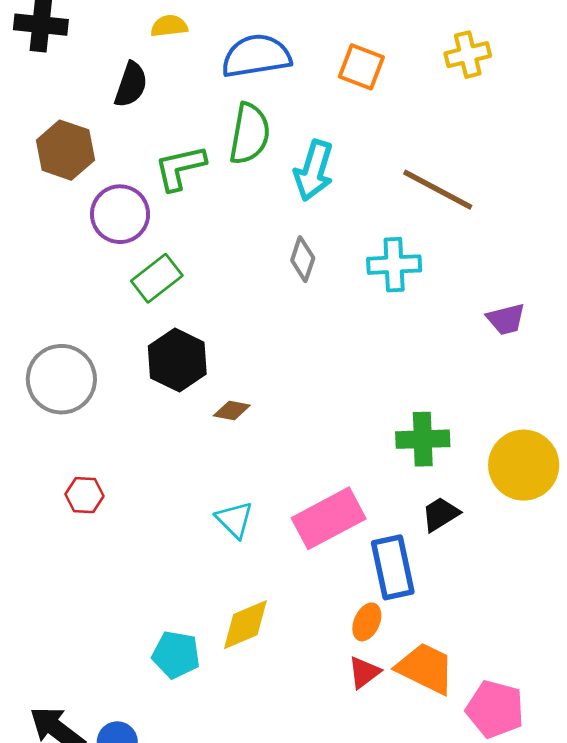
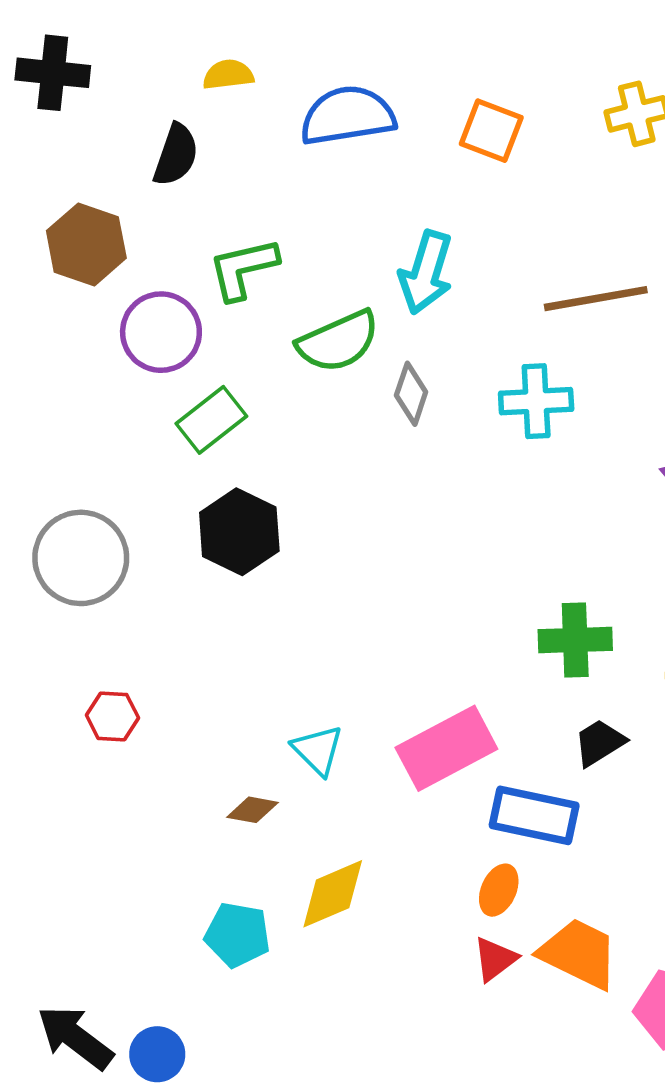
green semicircle: (250, 134) -> (338, 341), moved, turned 56
brown line: (438, 190) -> (596, 299), turned -38
brown diamond: (232, 411) -> (252, 810), moved
blue rectangle: (393, 567) -> (534, 815), turned -66

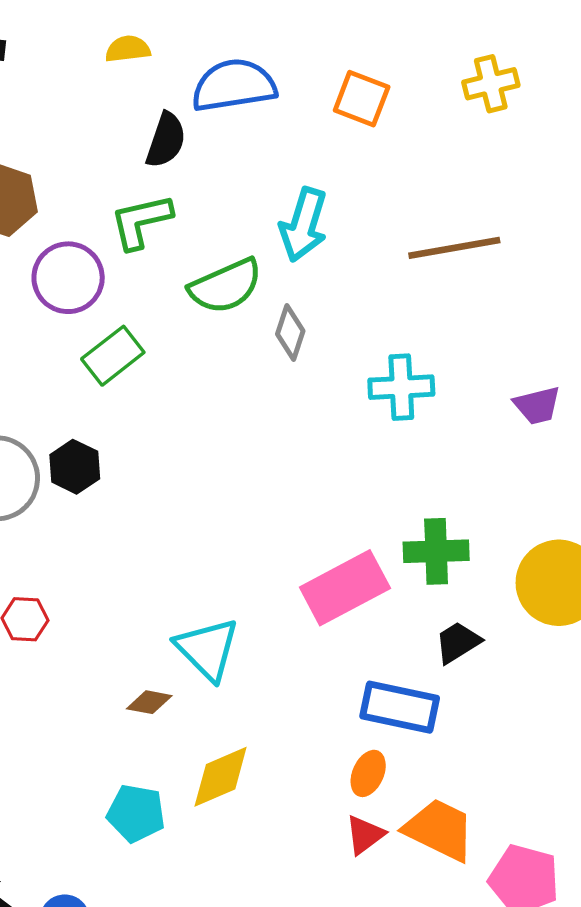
black semicircle: (176, 155) -> (166, 140), moved
cyan cross: (536, 401) -> (401, 387), moved
black hexagon: (239, 532) -> (75, 467), moved, size x0.7
pink rectangle: (446, 748) -> (345, 588), moved
cyan triangle: (318, 750) -> (207, 649), size x1.4

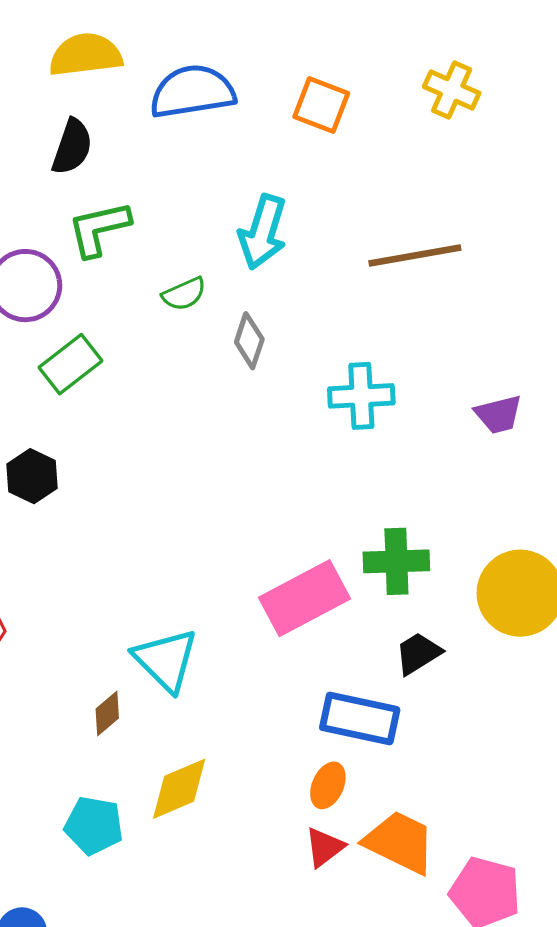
yellow semicircle: (128, 49) -> (86, 55), size x1.6
yellow cross: (491, 84) -> (452, 90), turned 38
black semicircle: (166, 140) -> (72, 147), moved
green semicircle: (226, 286) -> (184, 294), size x0.6
brown diamond: (149, 702) -> (107, 714), turned -51

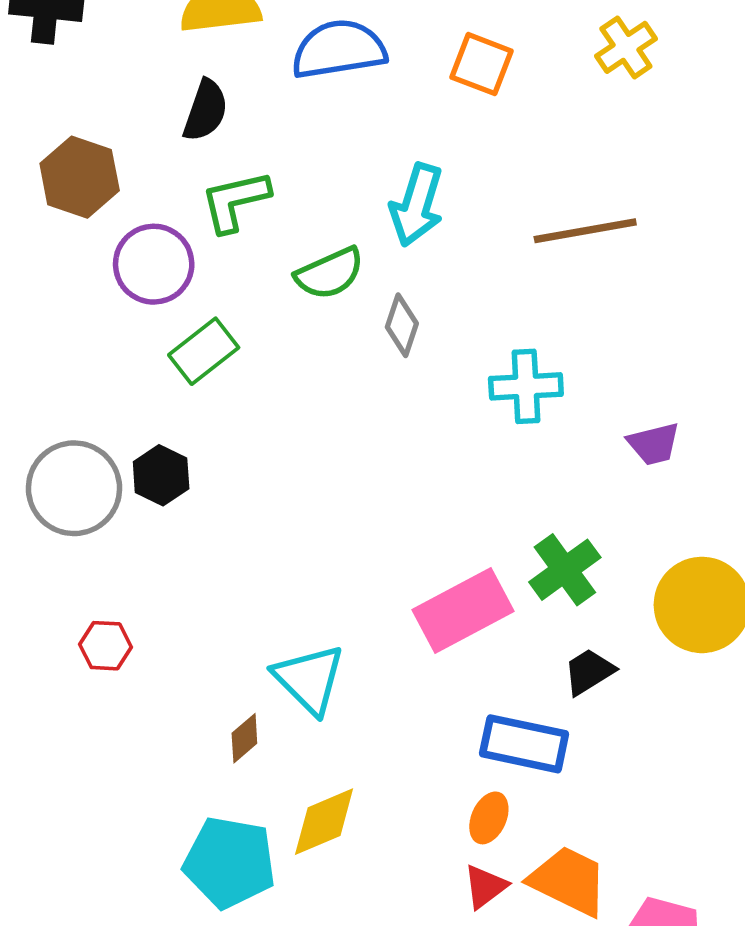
yellow cross: (452, 90) -> (626, 47), turned 32
green semicircle: (184, 294) -> (330, 273), size x1.4
purple trapezoid: (498, 414) -> (654, 444), moved
green cross: (396, 561) -> (565, 570), turned -34
cyan pentagon: (94, 826) -> (230, 862), size x1.4

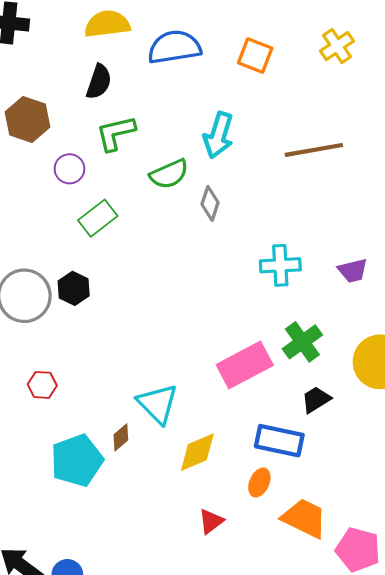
purple circle: (154, 264) -> (69, 169), size x0.7
cyan cross: (526, 386) -> (280, 265), moved
yellow diamond: (324, 822) -> (197, 452), moved
cyan pentagon: (230, 862) -> (77, 460), moved, turned -30
red triangle: (485, 886) -> (211, 521), moved

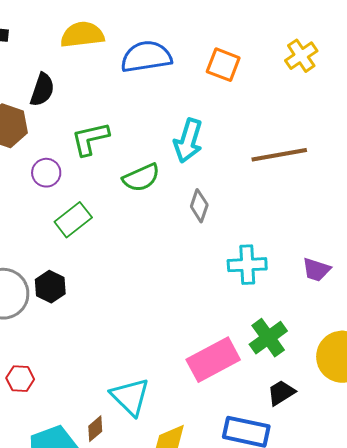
black semicircle: (99, 82) -> (42, 90), moved
gray diamond: (210, 203) -> (199, 206), moved
purple trapezoid: (353, 271) -> (316, 270), turned 32

